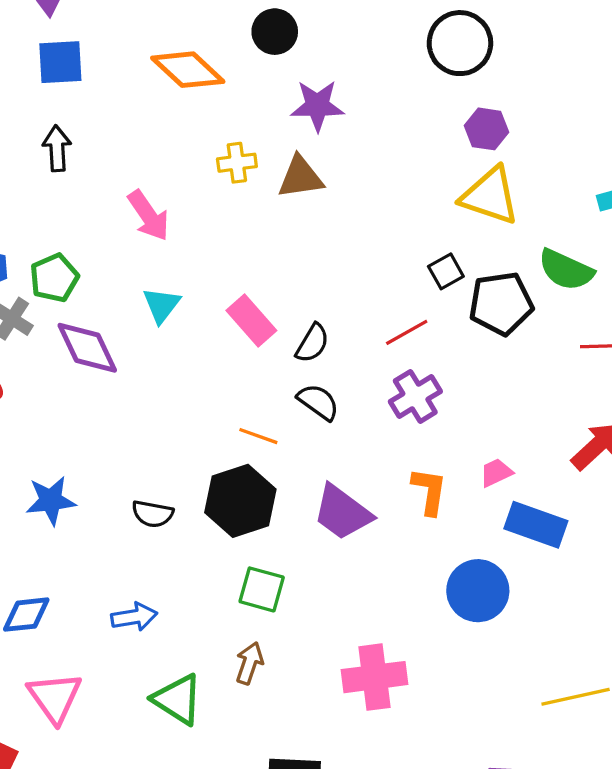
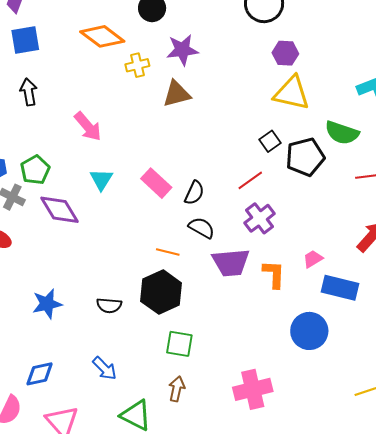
yellow cross: (237, 163) -> (137, 65), moved
purple trapezoid: (342, 512) -> (231, 263), moved, turned -36
blue arrow: (134, 617) -> (105, 368), turned 60

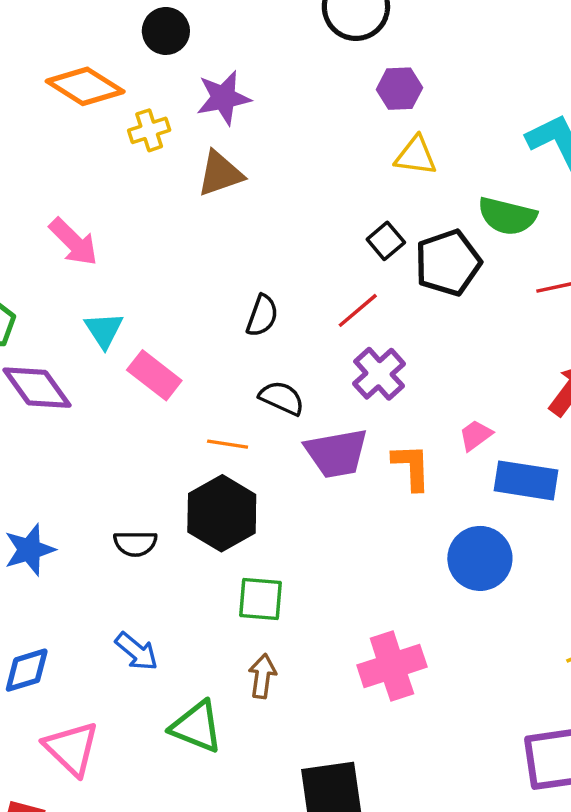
yellow triangle: (292, 93) -> (416, 156), size x0.7
pink rectangle: (156, 183) -> (154, 375), moved
black semicircle: (194, 193) -> (262, 316), moved

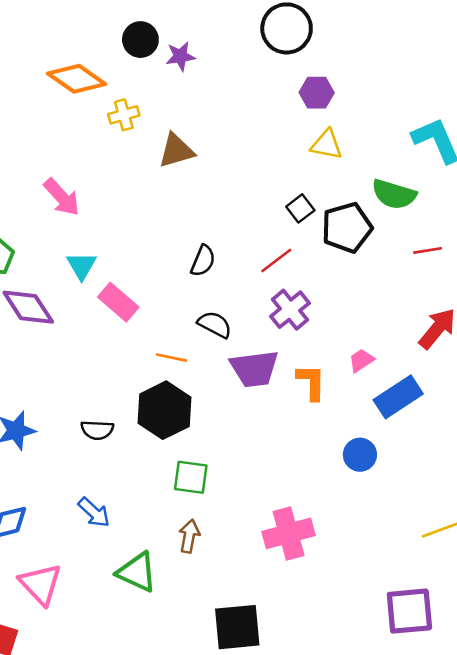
purple star: (223, 98) -> (180, 56), moved, size x0.7
blue rectangle: (526, 480) -> (398, 397), turned -45
blue circle: (480, 558) -> (360, 455), size x0.7

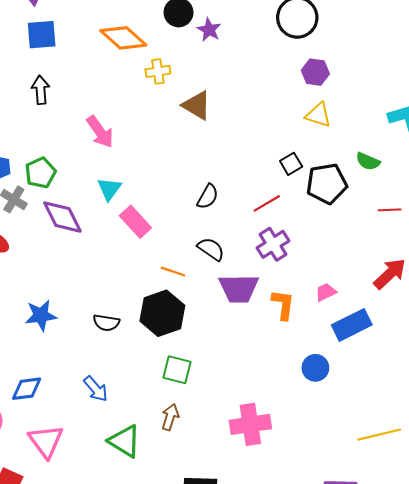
purple star: (180, 56) -> (209, 30), turned 30
brown triangle: (176, 151) -> (197, 105), turned 40
green semicircle: (394, 194) -> (368, 161), size x0.7

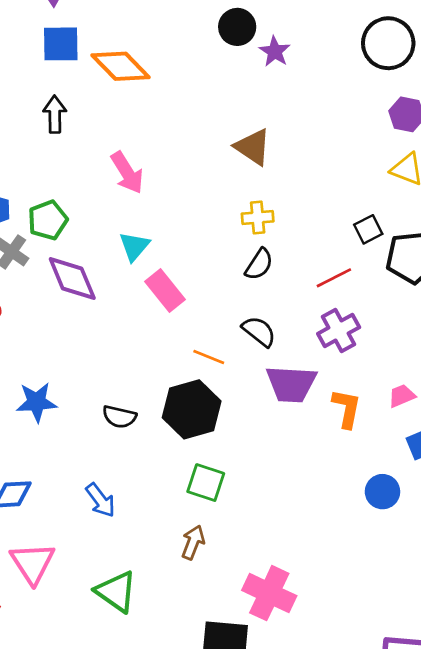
orange diamond: (123, 38) -> (121, 66), moved
yellow cross: (158, 71) -> (258, 218), moved
pink cross: (250, 424) -> (269, 593), moved, turned 30
green triangle: (125, 441) -> (116, 592), moved

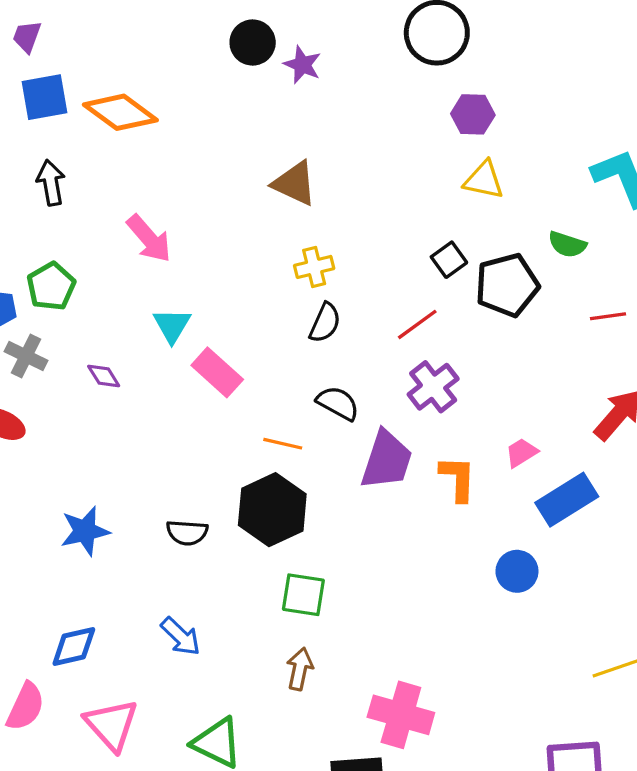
green pentagon: (48, 220) -> (51, 286), moved
purple diamond: (72, 278) -> (104, 376), size x0.5
purple trapezoid: (291, 384) -> (387, 460), turned -66

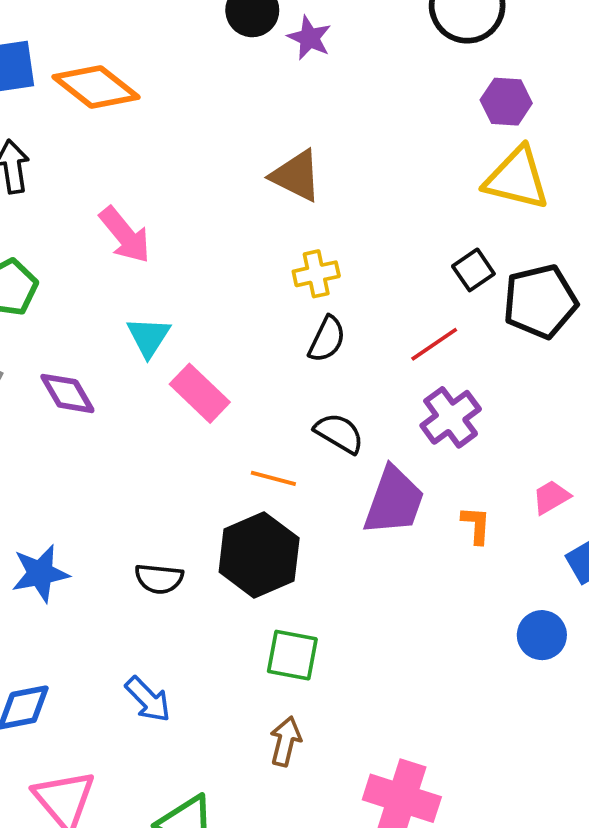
yellow triangle: (484, 180) -> (517, 178), size x1.4
purple diamond: (104, 376) -> (67, 393), size x1.4
orange L-shape: (458, 478) -> (476, 525), size x0.7

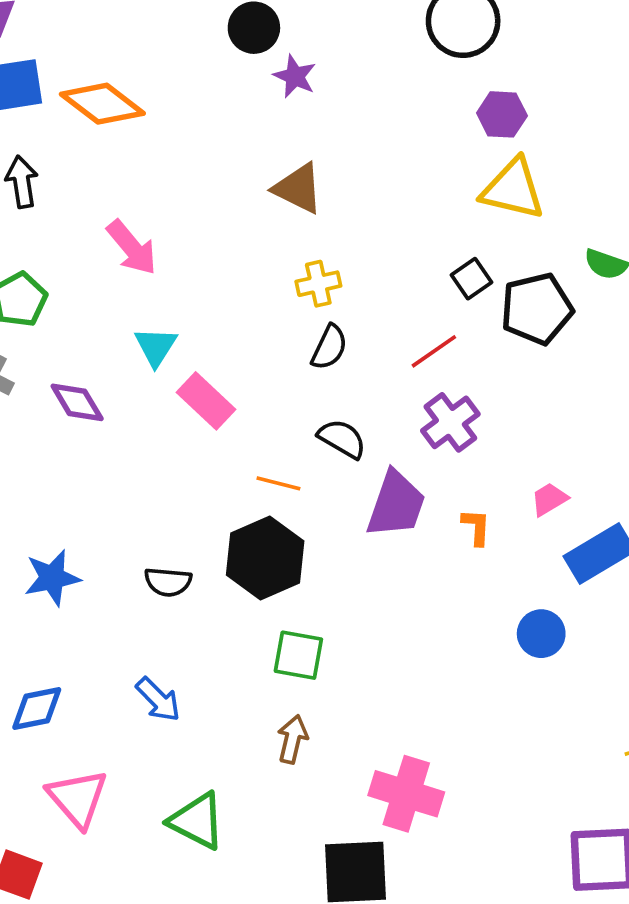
purple star: (309, 38) -> (295, 76), moved

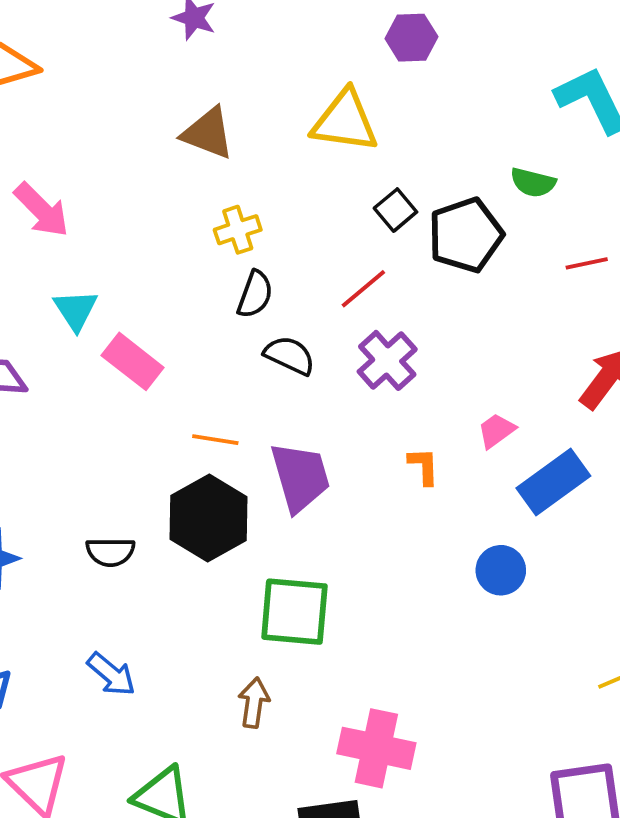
yellow triangle: (513, 189) -> (345, 121), moved
black semicircle: (342, 439) -> (290, 355), moved
purple trapezoid: (396, 504) -> (300, 477), moved, turned -30
green square: (298, 655) -> (294, 612), moved, size x1.4

